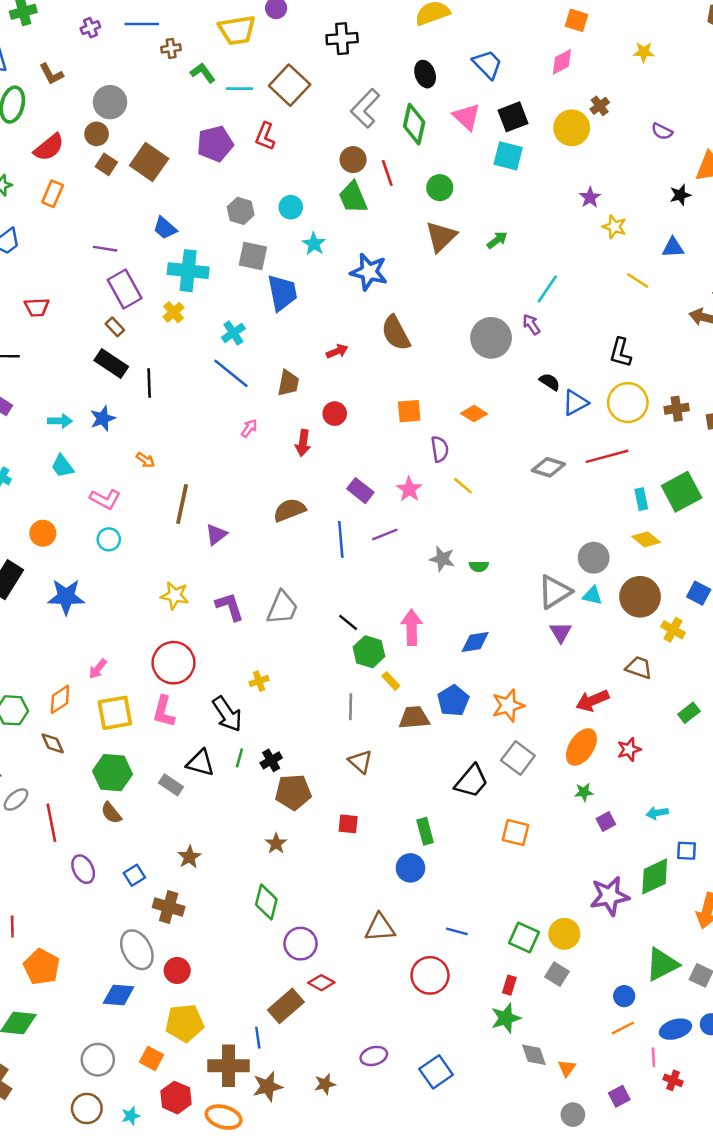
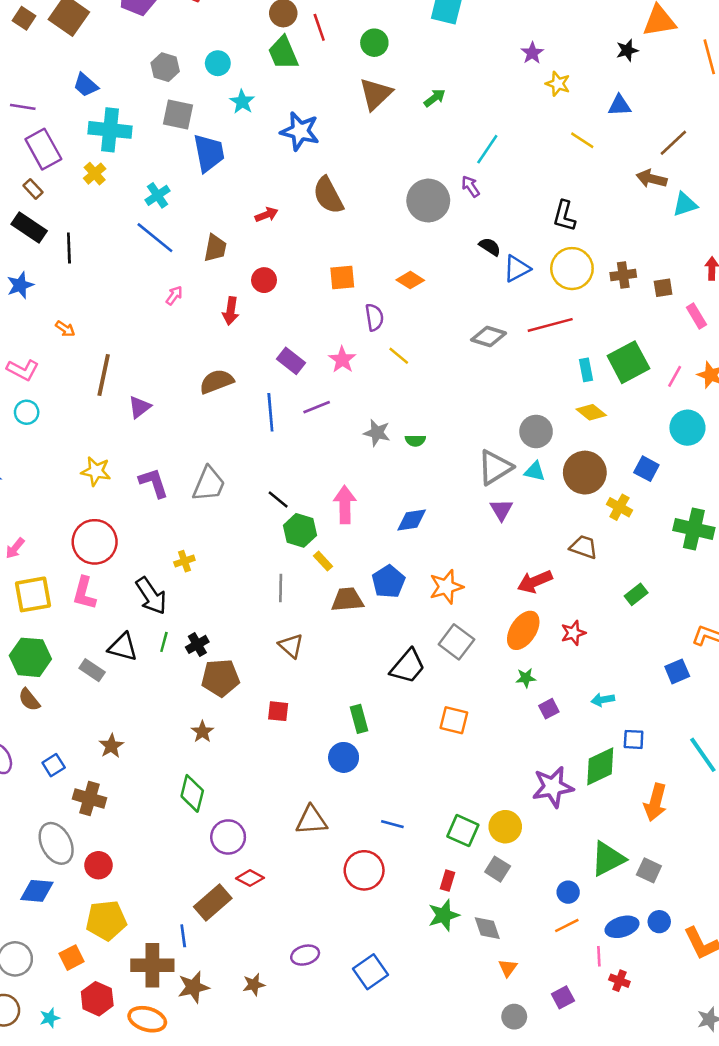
gray diamond: (534, 1055) -> (487, 928), moved
orange square: (152, 1058) -> (72, 958), turned 35

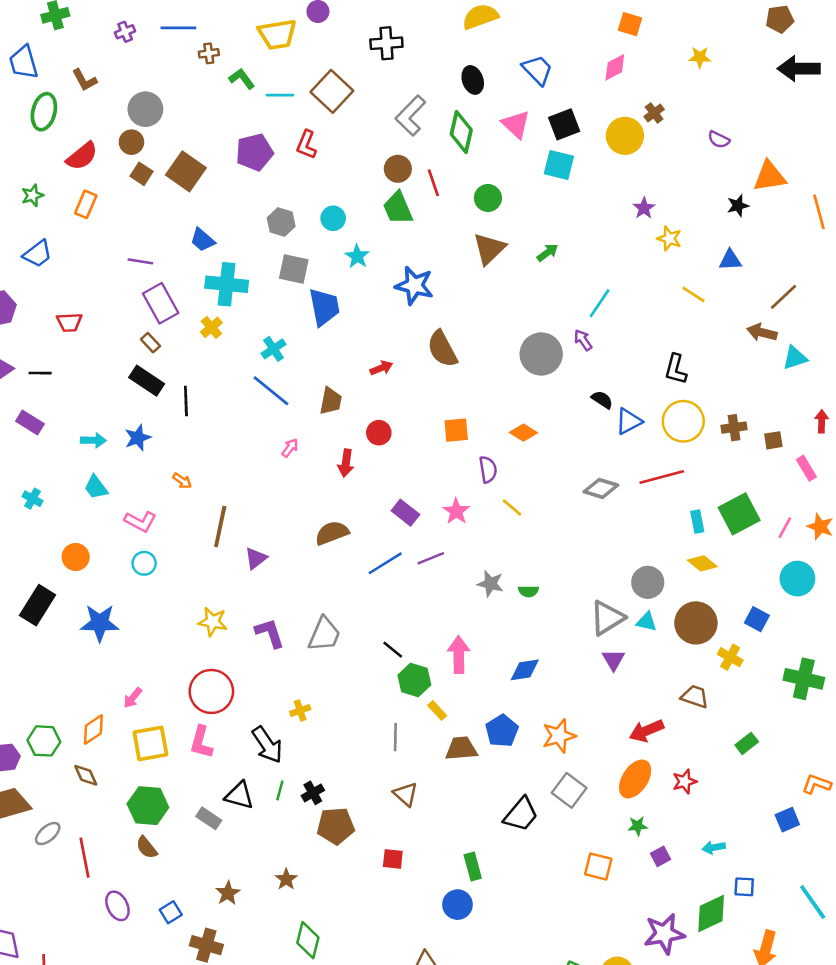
blue line: (270, 412) -> (385, 563), turned 63
orange square: (454, 720) -> (598, 867), moved
brown star: (202, 732) -> (286, 879), moved

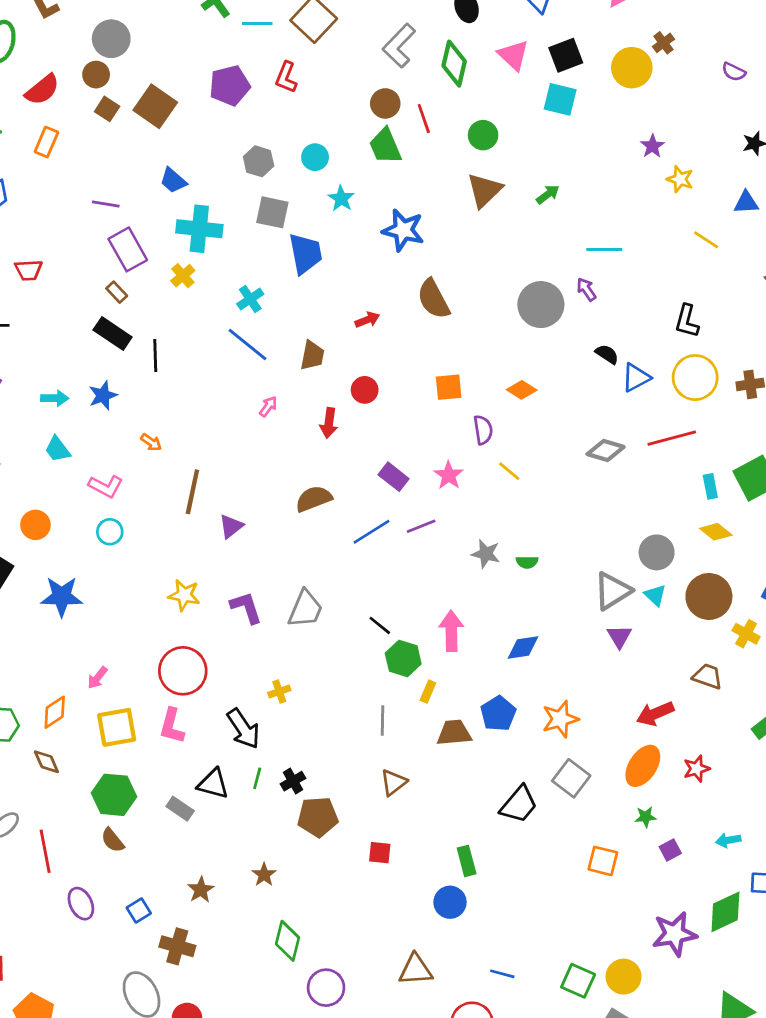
cyan line: (600, 303) -> (604, 249), turned 56
cyan triangle: (646, 622) -> (655, 595), turned 30
yellow rectangle: (437, 710) -> (428, 692), turned 66
brown triangle: (405, 794) -> (394, 782), turned 40

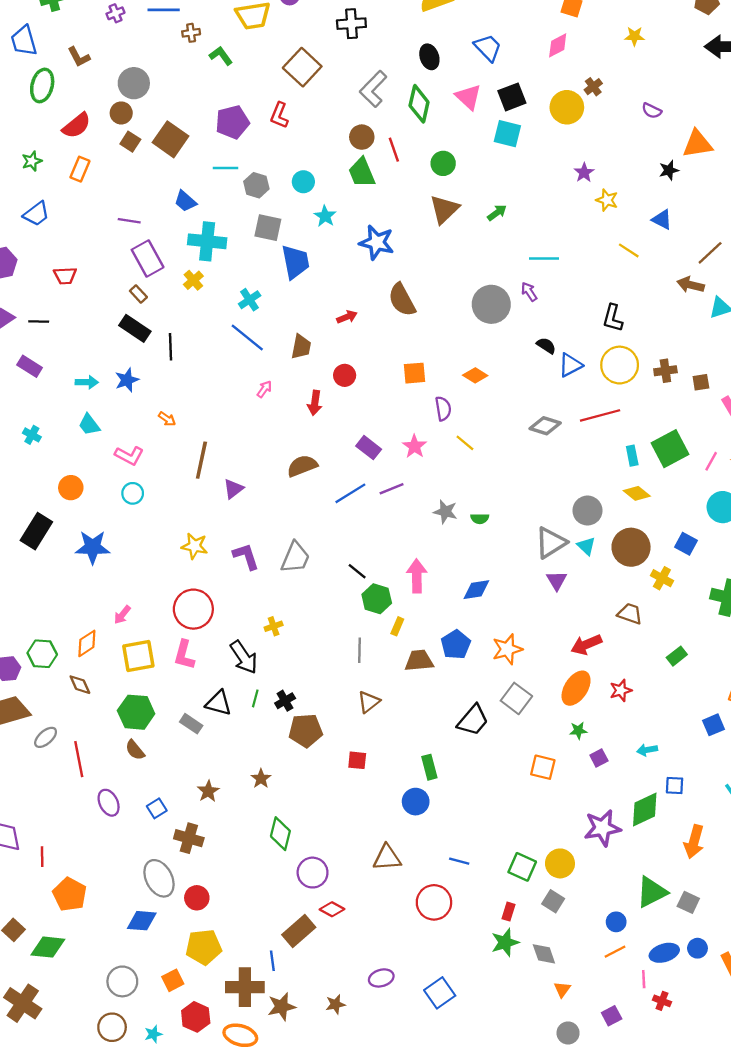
cyan line: (257, 24) -> (225, 168), moved
blue triangle: (746, 203) -> (662, 220), turned 30

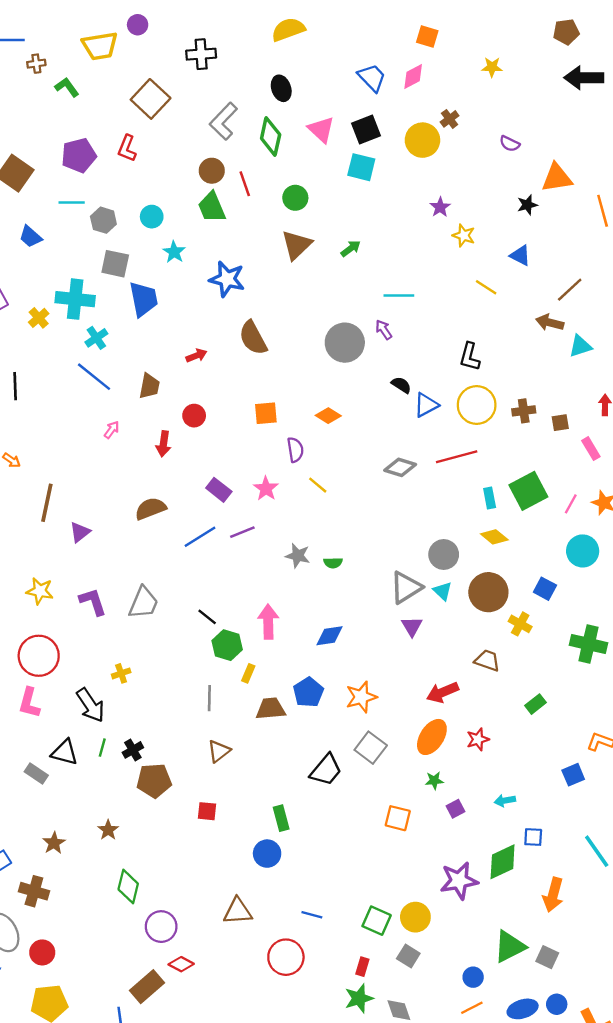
blue trapezoid: (488, 48) -> (372, 78), moved
cyan cross: (207, 241) -> (75, 299), moved

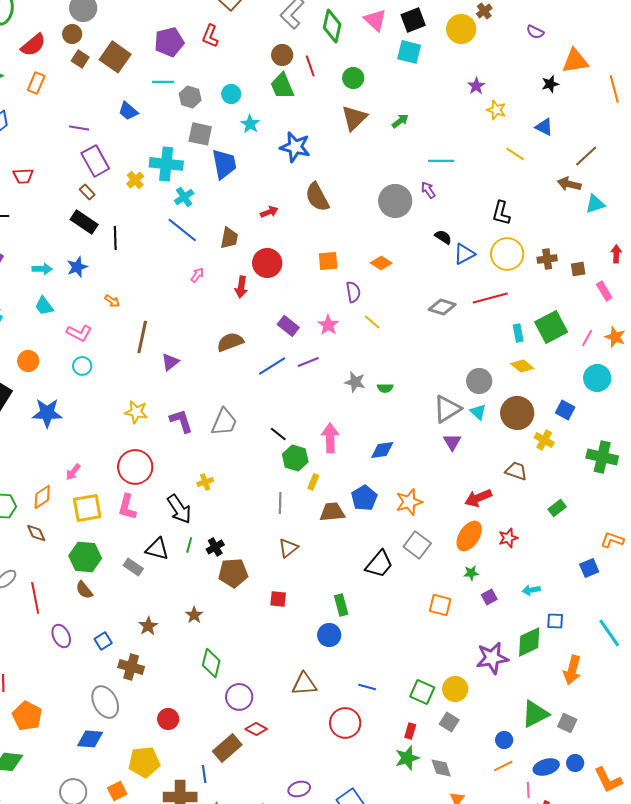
red circle: (194, 416) -> (267, 263), size x1.5
red circle: (42, 952) -> (168, 719), moved

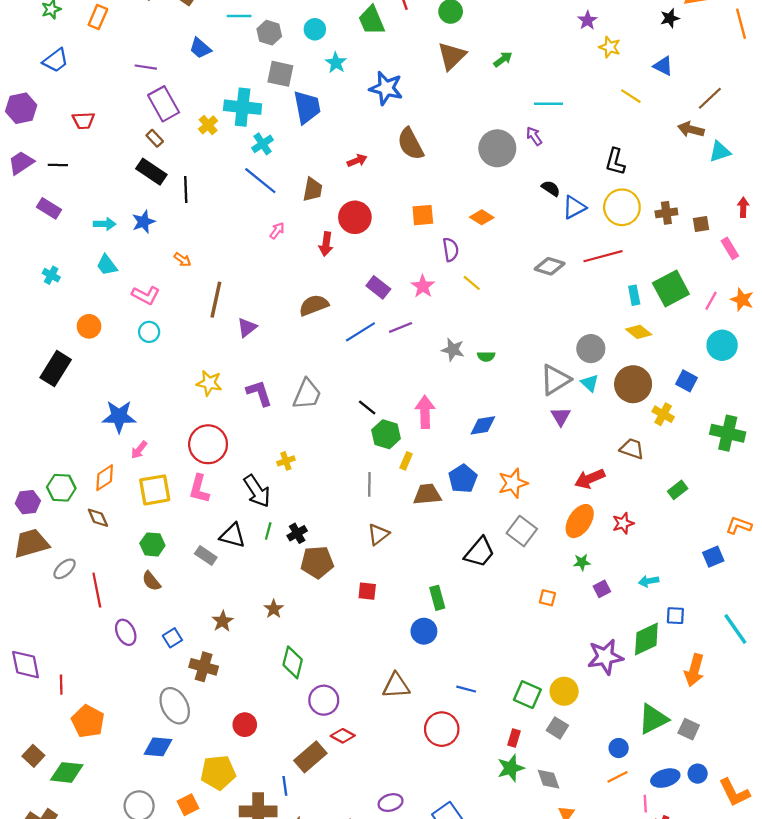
blue star: (47, 413) -> (119, 416), moved
green hexagon: (85, 557) -> (152, 544), size x0.7
orange square: (440, 605) -> (547, 598), size x0.7

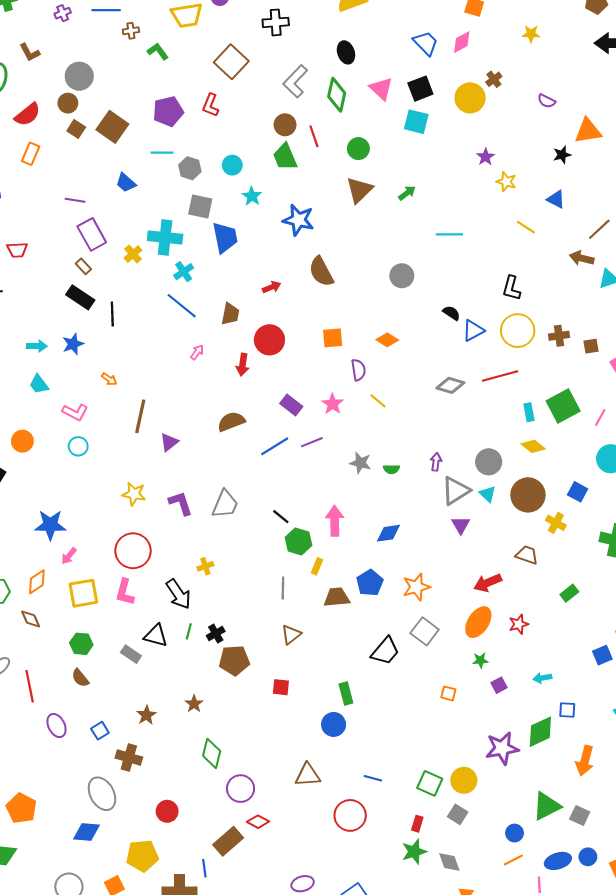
purple arrow: (534, 136) -> (436, 462), moved, turned 42
gray circle: (497, 148) -> (402, 276), size x0.7

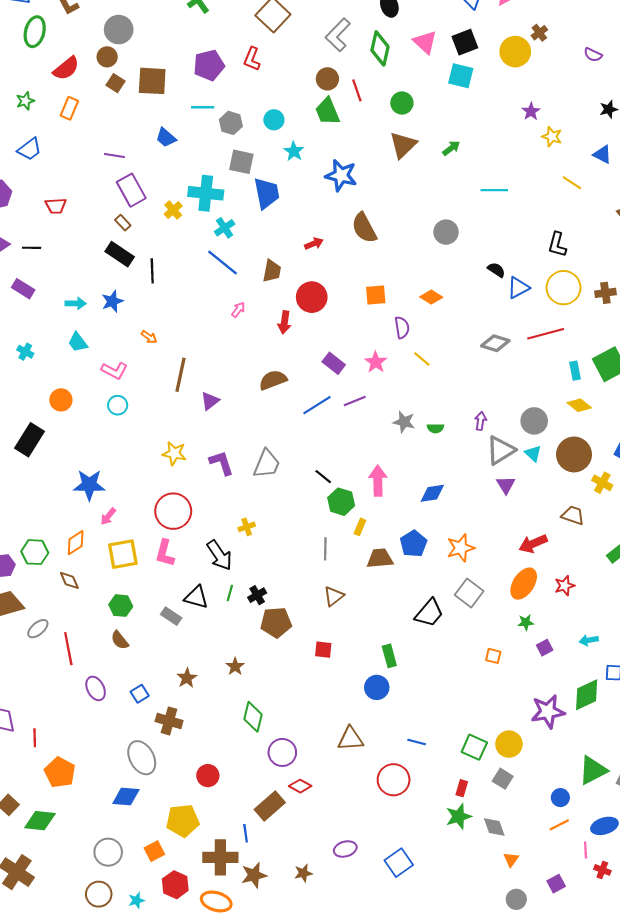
brown square: (112, 127) -> (152, 81), turned -32

